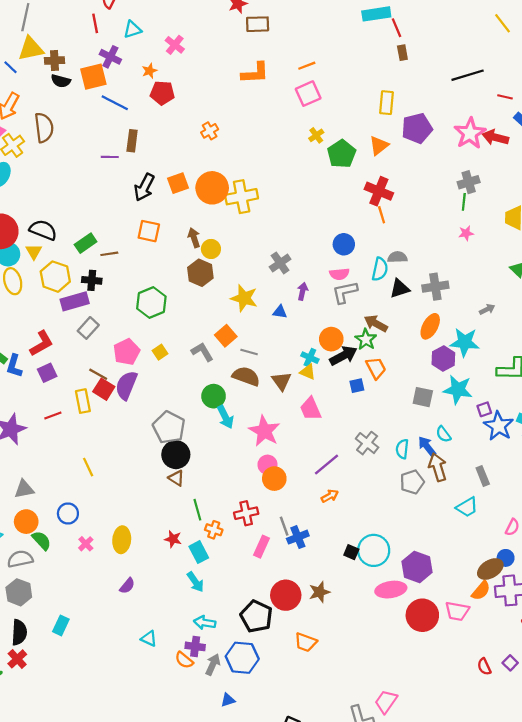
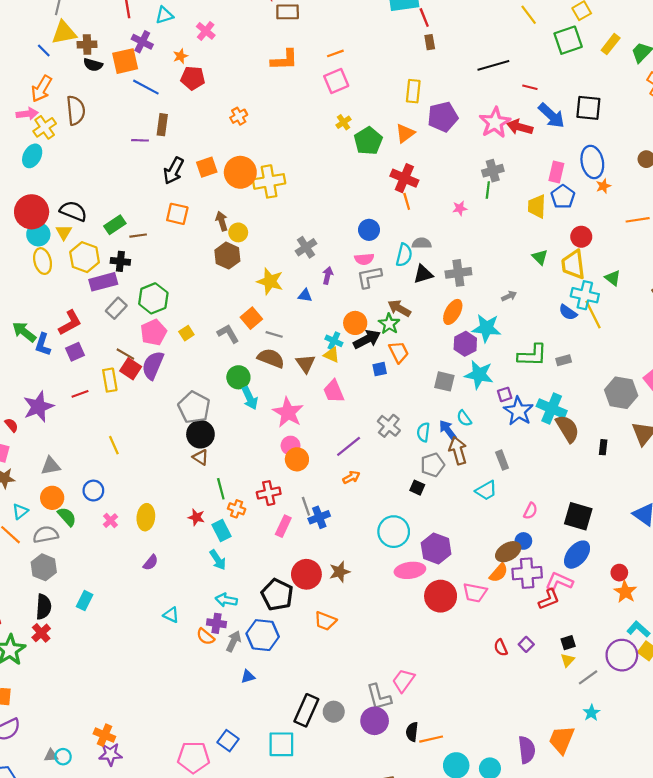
pink star: (466, 233) -> (460, 208), moved
green hexagon: (151, 303) -> (153, 298), moved
black square: (351, 552) -> (417, 488), moved

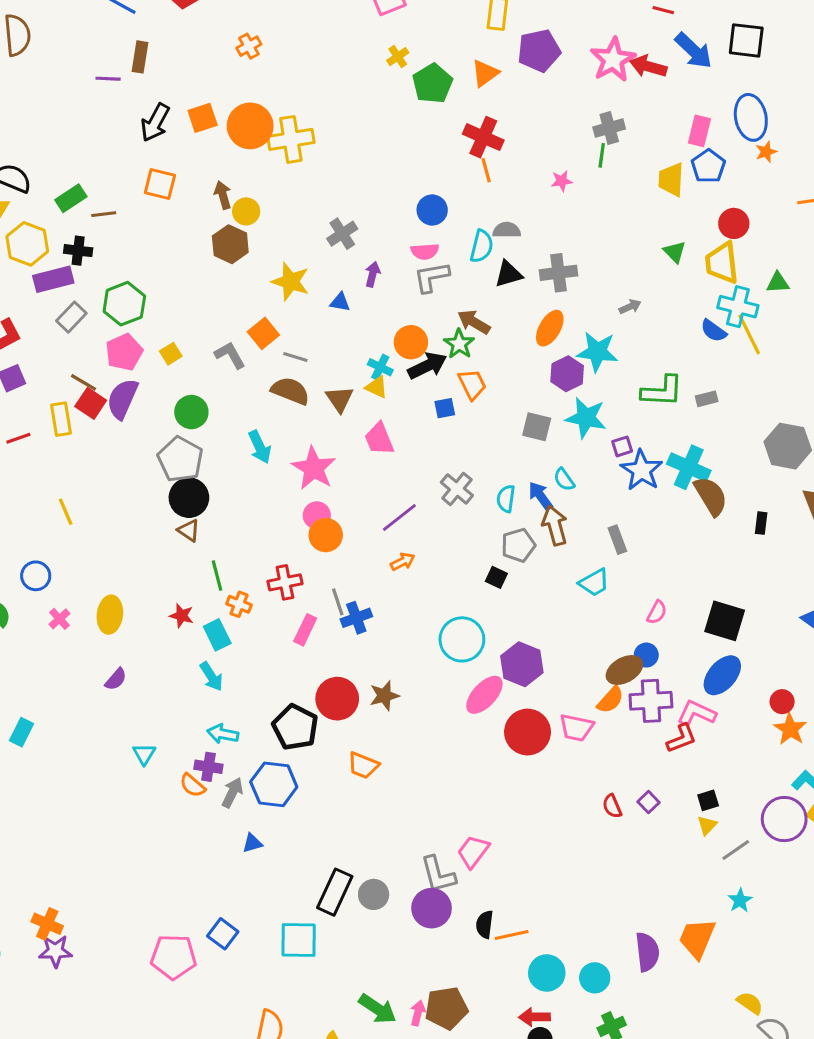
green triangle: (613, 278) -> (778, 283), turned -42
green circle: (238, 377) -> (191, 412), moved
pink ellipse: (410, 570) -> (484, 695), turned -40
cyan triangle: (171, 615) -> (144, 754), turned 35

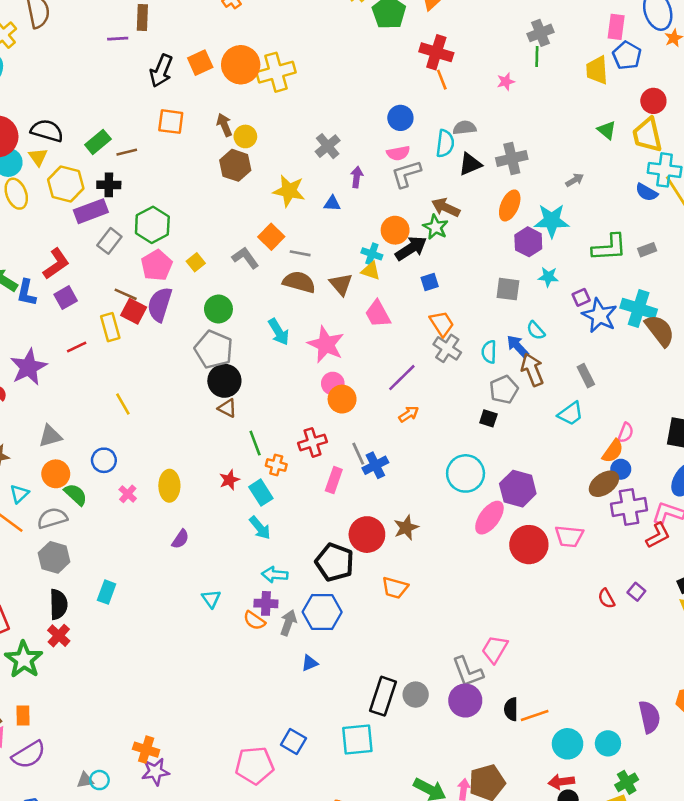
orange trapezoid: (472, 384) -> (442, 324), moved
cyan star: (586, 418) -> (548, 277), size x0.6
red star: (182, 616) -> (229, 480), turned -30
orange semicircle: (610, 700) -> (613, 451), moved

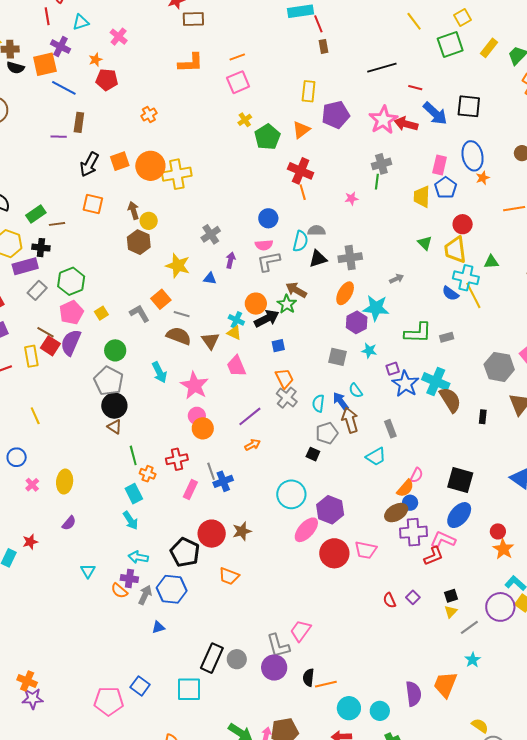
red star: (229, 480) -> (30, 542), moved

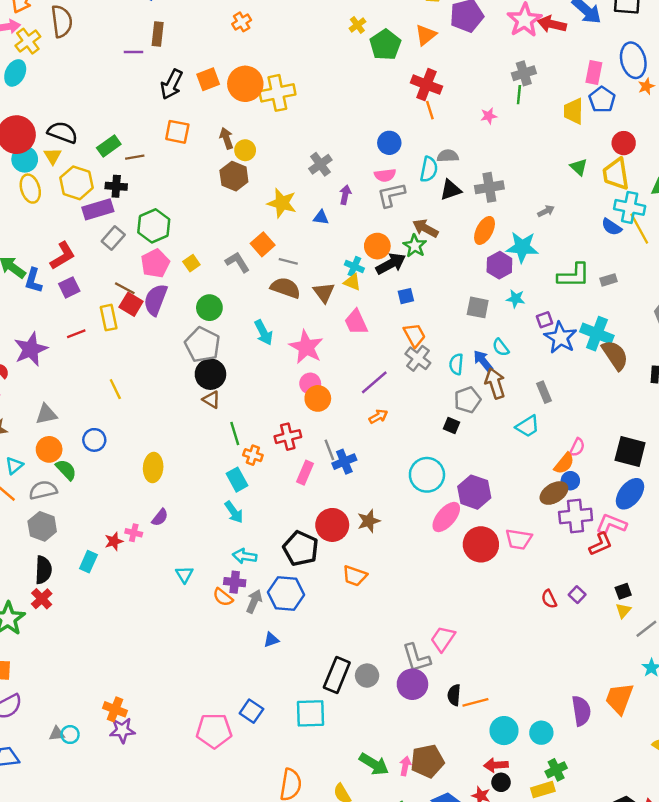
pink cross: (32, 485) -> (134, 533), moved, turned -32

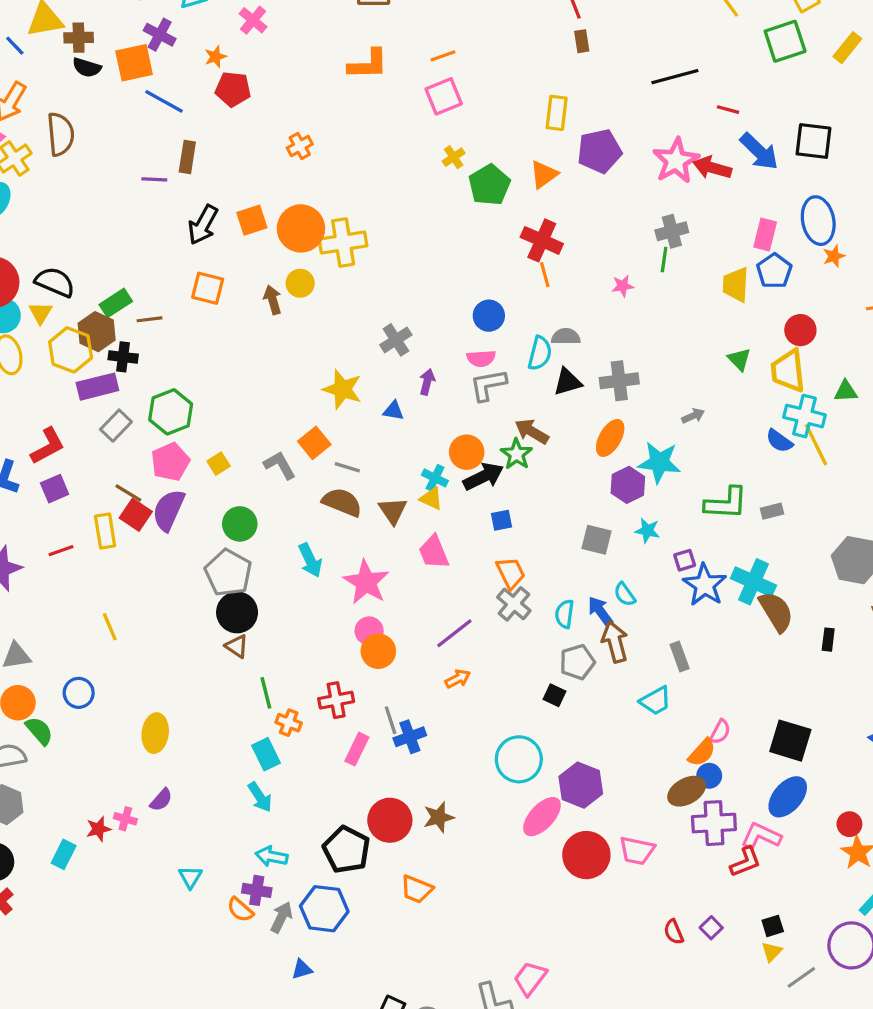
yellow circle: (245, 150) -> (300, 283), moved
brown hexagon: (234, 176) -> (97, 332), moved

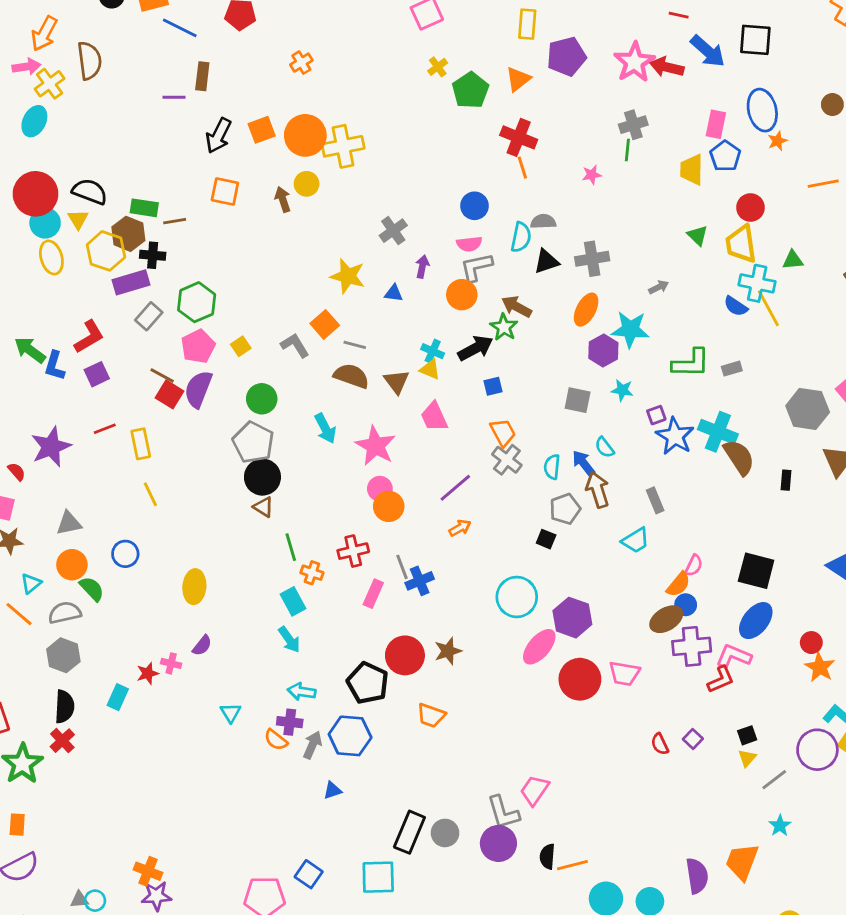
green rectangle: (116, 303) -> (144, 208), turned 44
orange circle: (467, 452) -> (462, 295), moved
yellow rectangle: (105, 531) -> (141, 444), moved

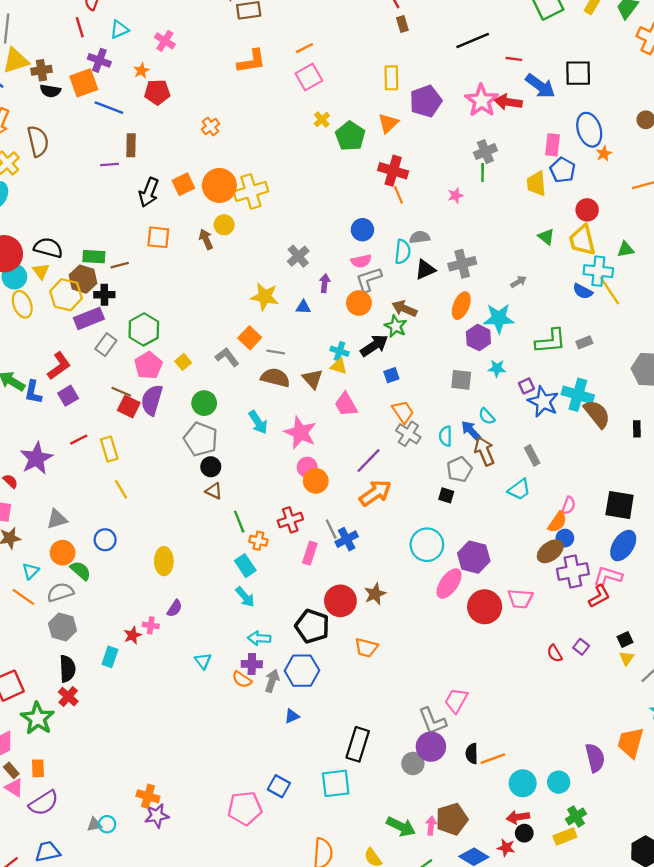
black circle: (262, 477) -> (211, 467), size x0.7
orange arrow: (460, 528) -> (375, 493), size x1.8
gray circle: (445, 833) -> (413, 763), moved

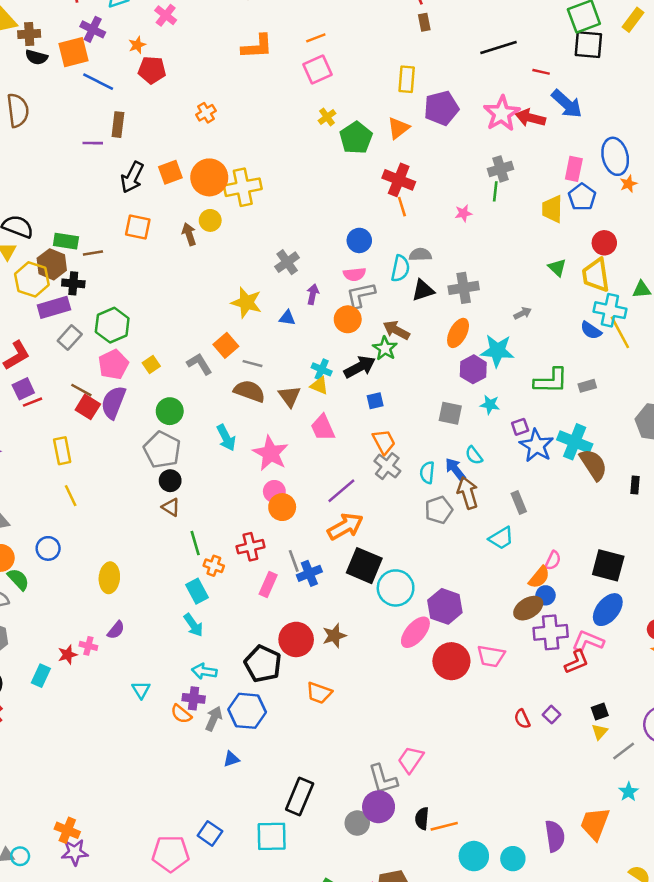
black square: (578, 73) -> (588, 45), moved
red line: (79, 440) -> (33, 402), moved
black square: (446, 495) -> (364, 566), moved, size x2.0

